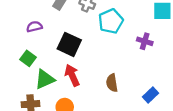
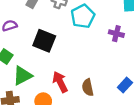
red arrow: (72, 75) -> (60, 82), moved
brown semicircle: (112, 83) -> (88, 87), moved

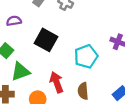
cyan pentagon: (83, 16) -> (86, 56), moved

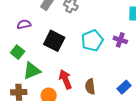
cyan pentagon: (86, 56) -> (92, 41), moved

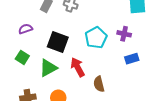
green triangle: (32, 71) -> (48, 68), moved
red arrow: (65, 79) -> (78, 67), moved
blue rectangle: (124, 87) -> (132, 59), moved, turned 32

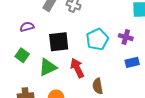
black square: (58, 42) -> (59, 42), turned -30

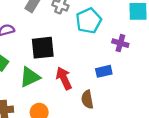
cyan pentagon: (97, 39) -> (89, 21), moved
blue rectangle: (132, 62) -> (104, 71), moved

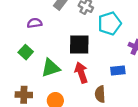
black square: (43, 48) -> (79, 44), moved

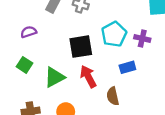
cyan pentagon: (110, 23) -> (114, 34), moved

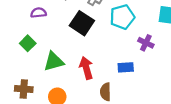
cyan pentagon: (114, 34) -> (122, 17), moved
black square: (81, 47) -> (82, 23), moved, turned 30

